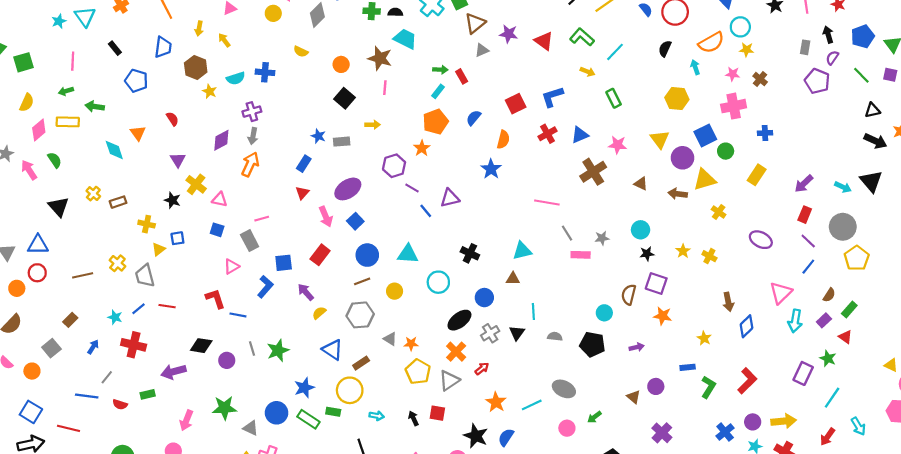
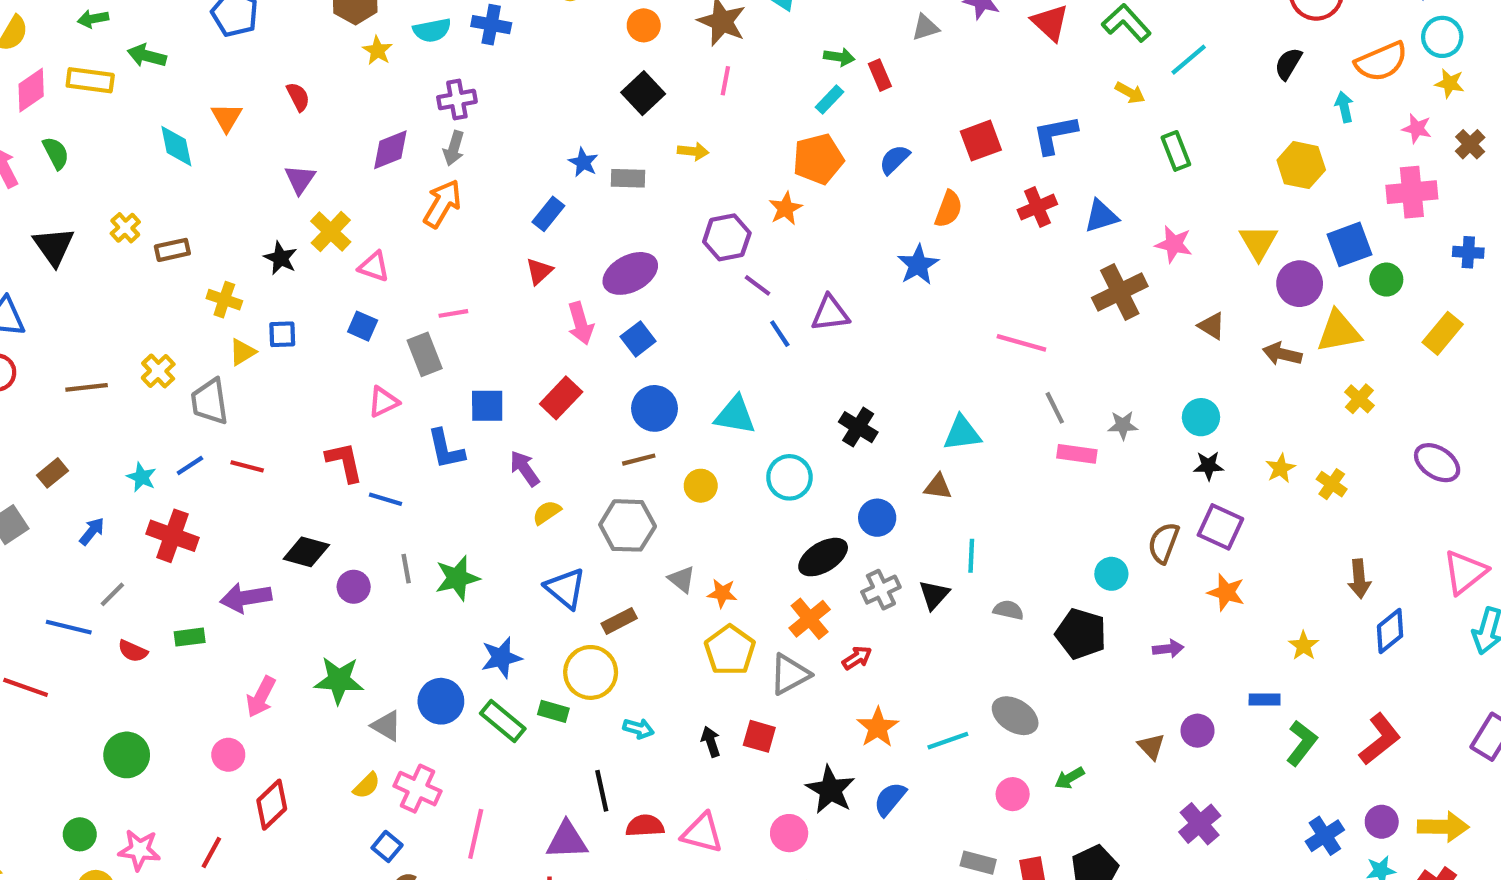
blue L-shape: (265, 287) -> (446, 449), turned 120

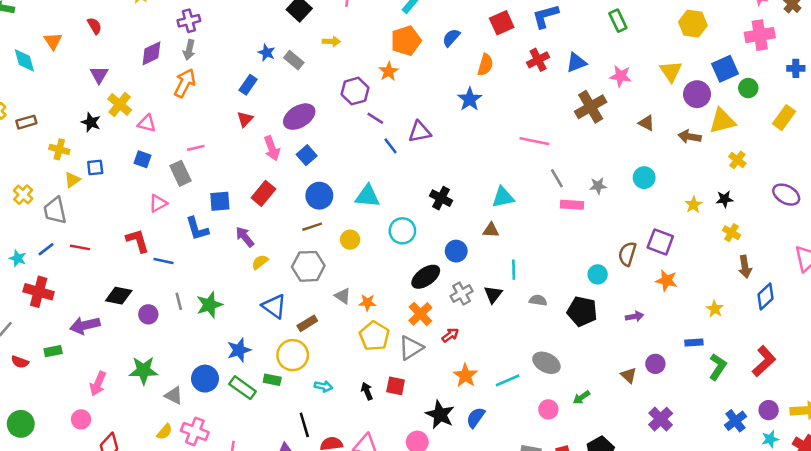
gray rectangle: (628, 178) -> (294, 60), turned 42
black star: (1208, 466) -> (725, 199), moved
yellow cross: (1332, 484) -> (732, 233), moved

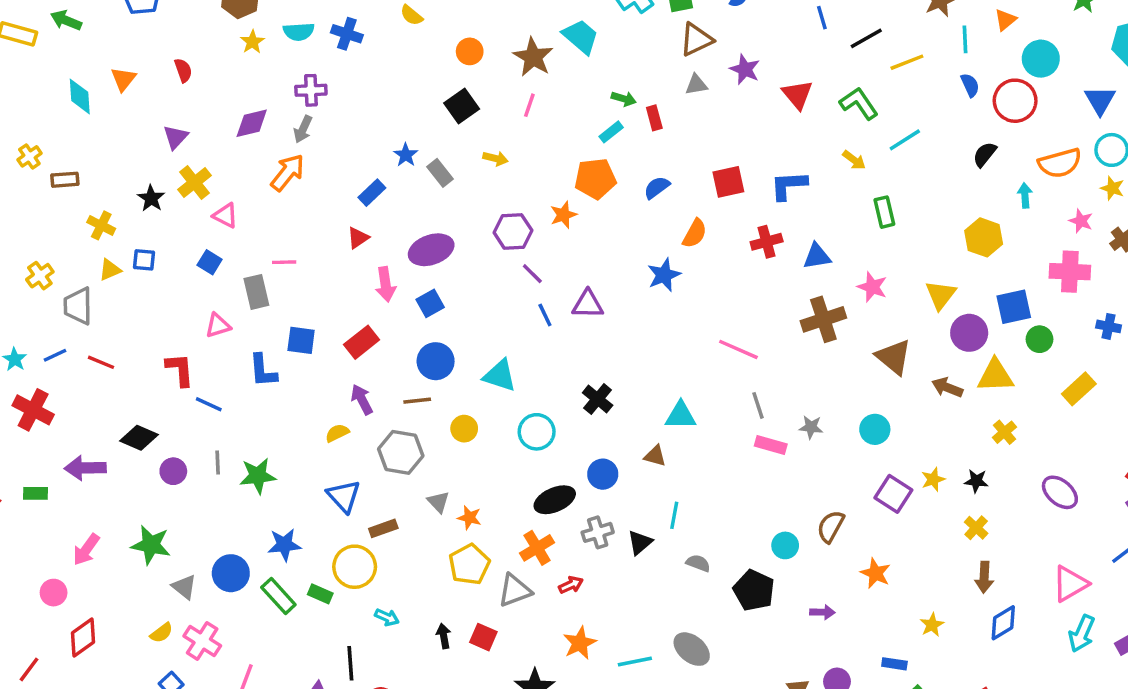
brown triangle: (647, 123) -> (894, 357), size x1.6
purple arrow: (245, 237) -> (362, 399), moved
purple square: (660, 242) -> (893, 494), moved

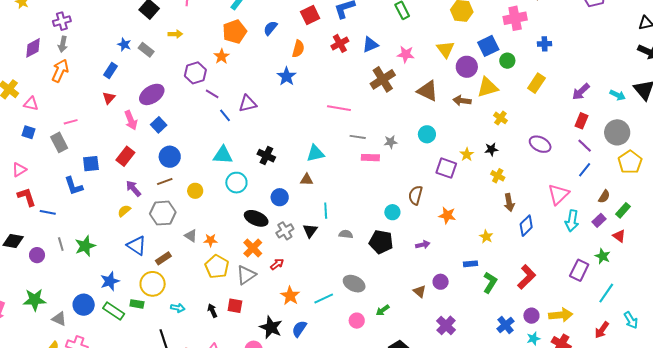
pink triangle: (218, 326) -> (19, 170), moved
cyan triangle: (500, 376) -> (223, 155), moved
gray line: (758, 405) -> (358, 137), turned -49
black ellipse: (555, 500) -> (256, 218), turned 60

